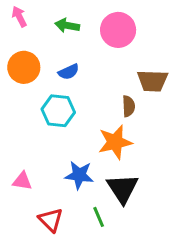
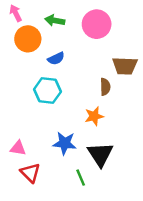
orange circle: (24, 67) -> (28, 39), moved
orange star: (115, 142) -> (94, 116), size x0.7
red triangle: (51, 220) -> (30, 173), moved

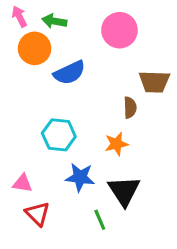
green arrow: (55, 20) -> (54, 21), moved
blue semicircle: (56, 59) -> (69, 73), size x1.5
cyan hexagon: (47, 90) -> (59, 135), moved

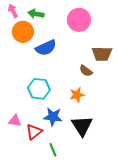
brown semicircle: (130, 108) -> (86, 71), turned 128
red triangle: (38, 214) -> (34, 132), moved, turned 36
green line: (100, 220) -> (53, 150), moved

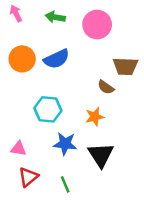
green arrow: (36, 14) -> (55, 17), moved
orange circle: (23, 32) -> (22, 59), moved
red triangle: (34, 132) -> (28, 177), moved

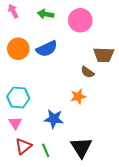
cyan hexagon: (48, 109) -> (18, 98), moved
pink triangle: (18, 149) -> (15, 123), turned 48
black triangle: (101, 155) -> (81, 147), moved
green line: (65, 184) -> (46, 150), moved

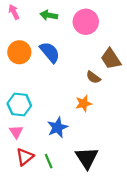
blue semicircle: (47, 49) -> (50, 52), turned -105
brown trapezoid: (104, 55) -> (111, 59), turned 55
blue star: (54, 119) -> (57, 127), turned -30

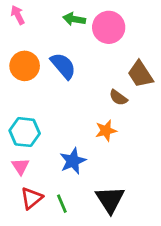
green arrow: (49, 15) -> (74, 19), moved

